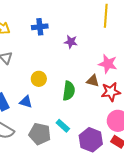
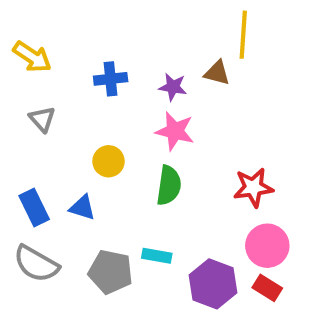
blue cross: (40, 27) -> (111, 79), moved
pink star: (108, 64) -> (175, 131), moved
brown triangle: (93, 81) -> (217, 73), moved
cyan rectangle: (63, 126) -> (157, 256), turned -32

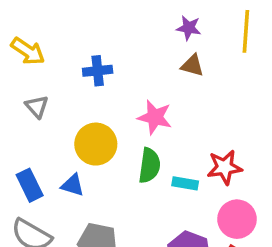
yellow line: (243, 35) -> (246, 31), moved
purple star: (173, 87) -> (189, 28), moved
yellow circle: (109, 161) -> (96, 144), size x1.5
cyan rectangle: (157, 256) -> (185, 183), moved

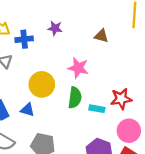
purple star: (189, 28) -> (55, 28), moved
blue cross: (98, 71) -> (24, 39), moved

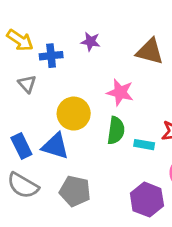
brown triangle: (101, 36) -> (150, 51), size x1.5
blue triangle: (27, 110) -> (55, 146), size x1.5

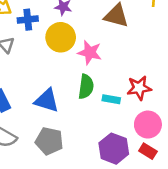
yellow circle: (74, 114) -> (61, 37), moved
blue triangle: (55, 146) -> (47, 101), moved

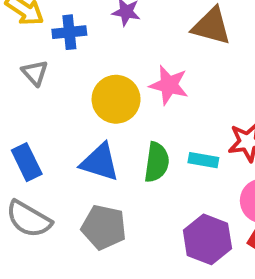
yellow circle: (61, 37) -> (116, 99), moved
green semicircle: (86, 87) -> (157, 162), moved

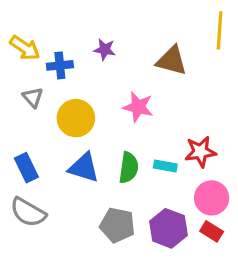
yellow circle: (116, 99) -> (76, 118), moved
gray pentagon: (104, 227) -> (117, 225), moved

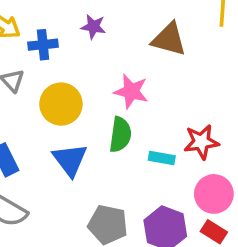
blue triangle: (84, 168) -> (70, 160), turned 36
green semicircle: (129, 168) -> (120, 135), moved

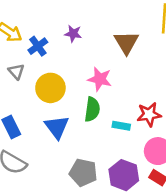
brown triangle: (169, 39) -> (126, 42), turned 44
blue cross: (43, 45) -> (38, 46), turned -30

